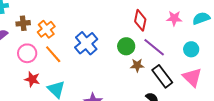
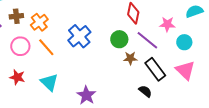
pink star: (174, 18) -> (167, 24), moved
red star: (32, 79) -> (17, 77), moved

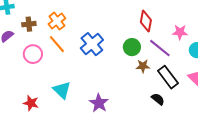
orange cross: (39, 22) -> (57, 21), moved
orange line: (46, 47) -> (57, 44), moved
red star: (17, 77) -> (31, 103), moved

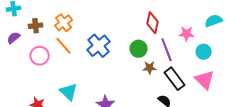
purple line: (160, 48) -> (167, 50), turned 30

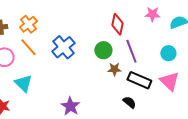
pink star: (187, 34) -> (152, 14), moved
black rectangle: (175, 79) -> (139, 80), turned -30
cyan triangle: (69, 92) -> (23, 83), moved

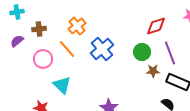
orange cross: (28, 24) -> (77, 26), moved
red diamond: (117, 24) -> (156, 26), turned 60

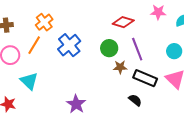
red diamond: (156, 26) -> (123, 22), turned 35
orange line: (67, 49) -> (34, 45), turned 72

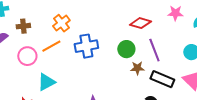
orange line: (34, 45) -> (51, 46), turned 30
blue cross: (69, 45) -> (86, 46), turned 30
cyan triangle: (29, 81) -> (46, 82), turned 48

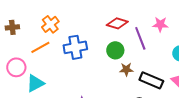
pink star: (175, 13) -> (160, 24), moved
red diamond: (140, 23) -> (117, 23), moved
purple line: (154, 50) -> (140, 38), moved
pink circle: (27, 56) -> (16, 67), moved

